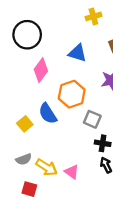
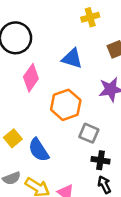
blue semicircle: (48, 114) -> (39, 150), moved

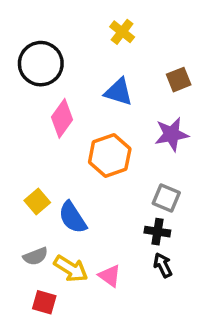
yellow cross: (90, 17) -> (122, 32), moved, turned -36
gray square: (89, 133) -> (166, 198), moved

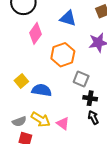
gray square: (166, 198) -> (81, 79), moved
blue semicircle: (73, 217) -> (42, 90), turned 132
gray semicircle: (35, 256) -> (19, 121), moved

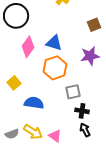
blue triangle: (68, 18) -> (54, 43), moved
gray square: (81, 79) -> (73, 92), turned -35
yellow square: (21, 81) -> (14, 83), moved

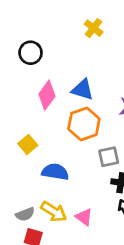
black circle: (16, 16) -> (31, 53), size x0.7

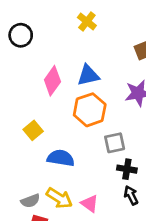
yellow cross: (94, 28) -> (87, 21), moved
black circle: (31, 53) -> (21, 35), moved
blue triangle: (83, 90) -> (88, 75), turned -30

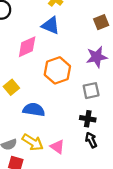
blue triangle: (88, 75) -> (51, 25), moved, turned 36
pink diamond: (52, 81) -> (27, 47), turned 30
gray square: (115, 143) -> (91, 91), moved

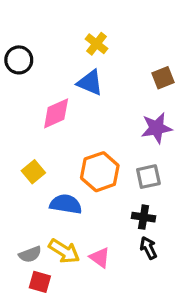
orange hexagon: (57, 70) -> (100, 172), moved

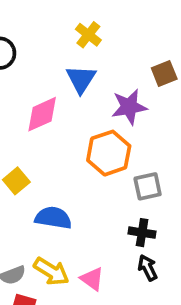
blue triangle: (90, 83) -> (81, 79), turned 40
purple star: (156, 128) -> (129, 107), moved
orange hexagon: (100, 172) -> (109, 153), moved

